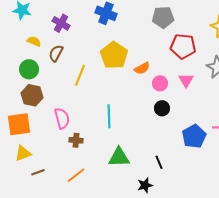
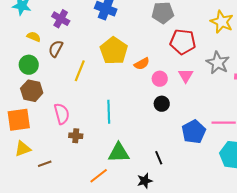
brown line: (38, 172) -> (45, 164), moved
orange line: (76, 175) -> (99, 176), moved

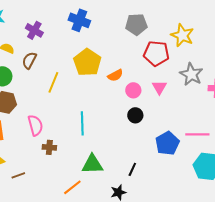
yellow star: (222, 22) -> (182, 35), moved
black line: (159, 158) -> (132, 169), turned 48

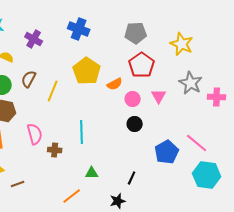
red pentagon: (156, 53) -> (142, 65), moved, turned 30
brown semicircle: (29, 60) -> (29, 79), moved
pink line: (197, 134) -> (197, 143), turned 40
brown cross: (49, 147) -> (55, 150), moved
green triangle: (92, 164) -> (92, 173), size x0.6

